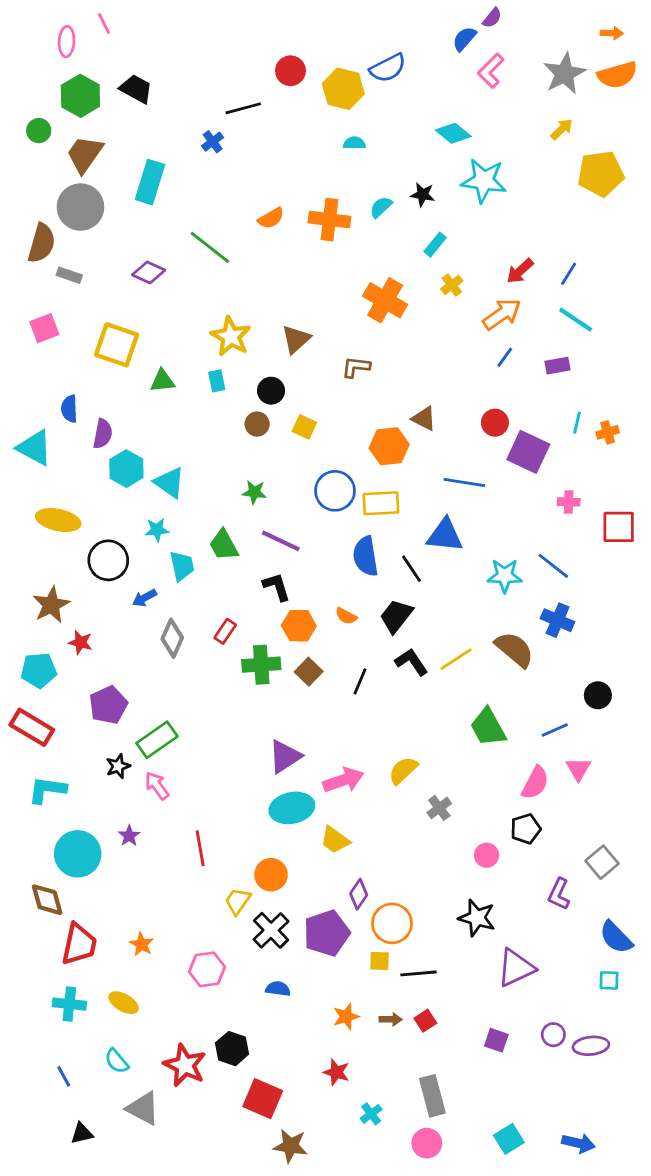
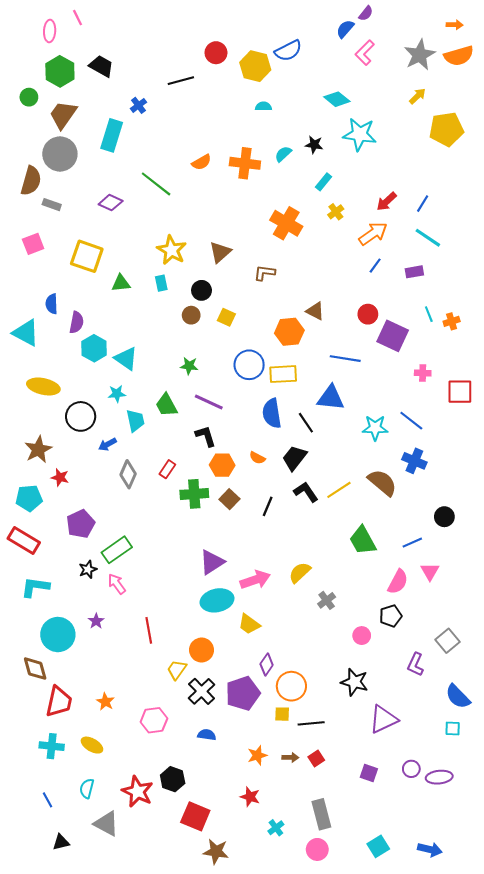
blue cross: (213, 142) -> (138, 105), moved
cyan line: (577, 423) -> (429, 314), turned -35
cyan semicircle: (117, 1061) -> (87, 788), turned 54

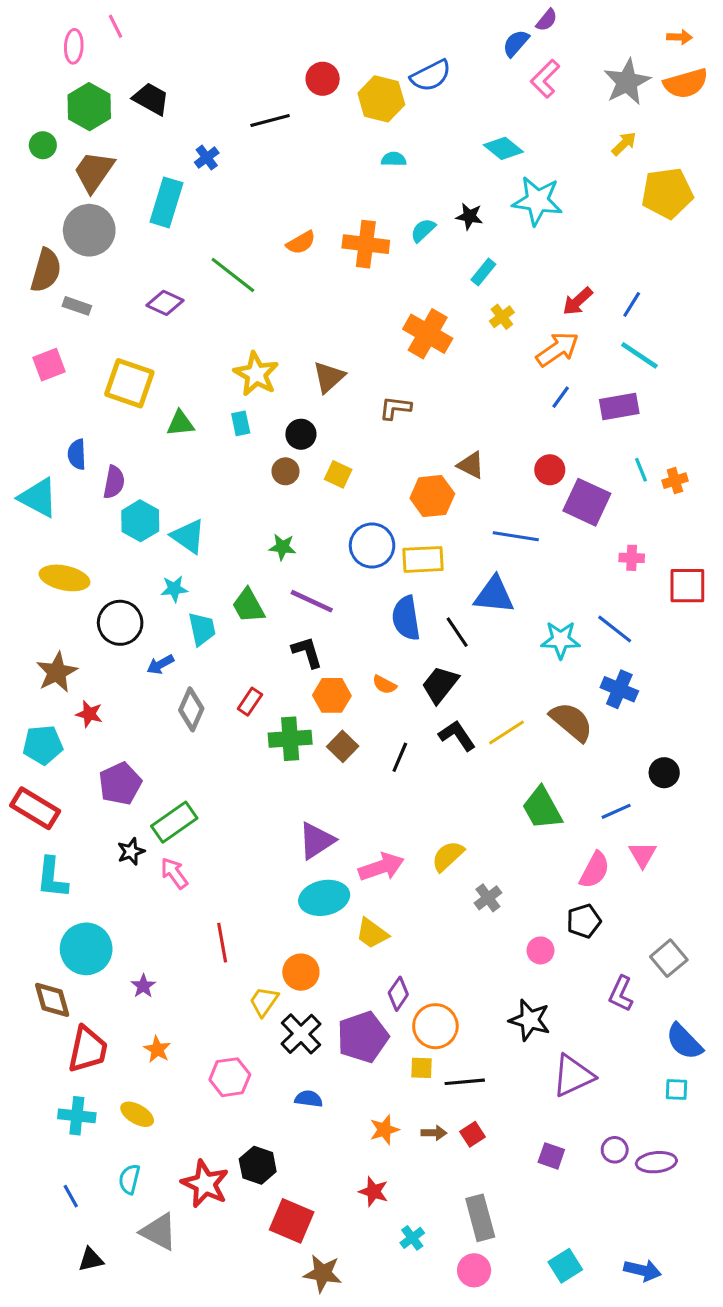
purple rectangle: (414, 272) -> (619, 406), size x1.4
cyan L-shape: (35, 587) -> (52, 878), turned -92
purple star: (96, 621) -> (143, 986), moved

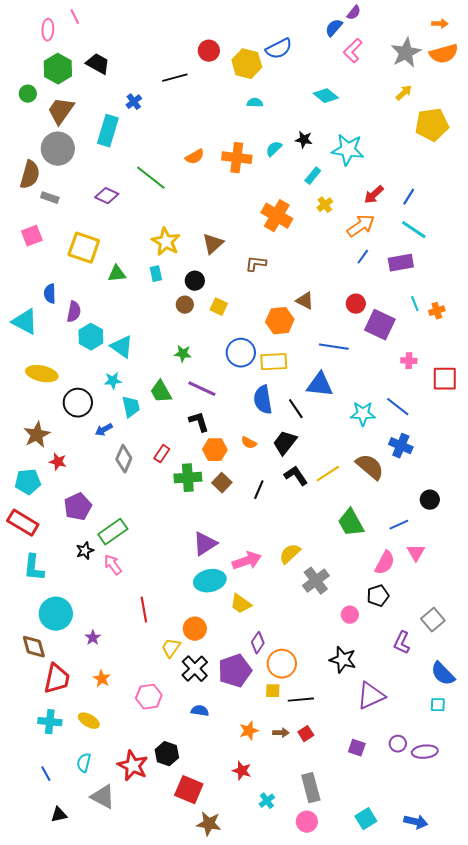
cyan star: (537, 201) -> (348, 150), moved
gray cross: (488, 898) -> (316, 581), size x1.5

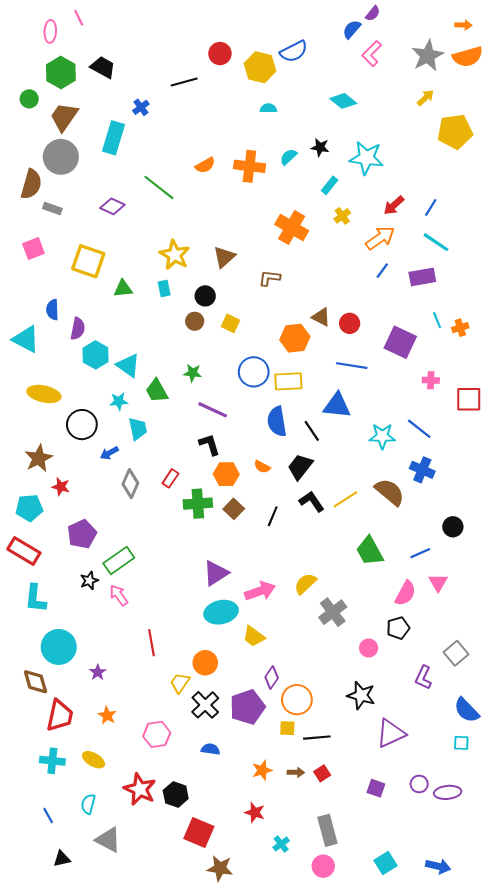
red circle: (356, 304) -> (350, 323), moved
green trapezoid: (161, 392) -> (157, 391), moved
red star: (133, 766) -> (140, 789), moved

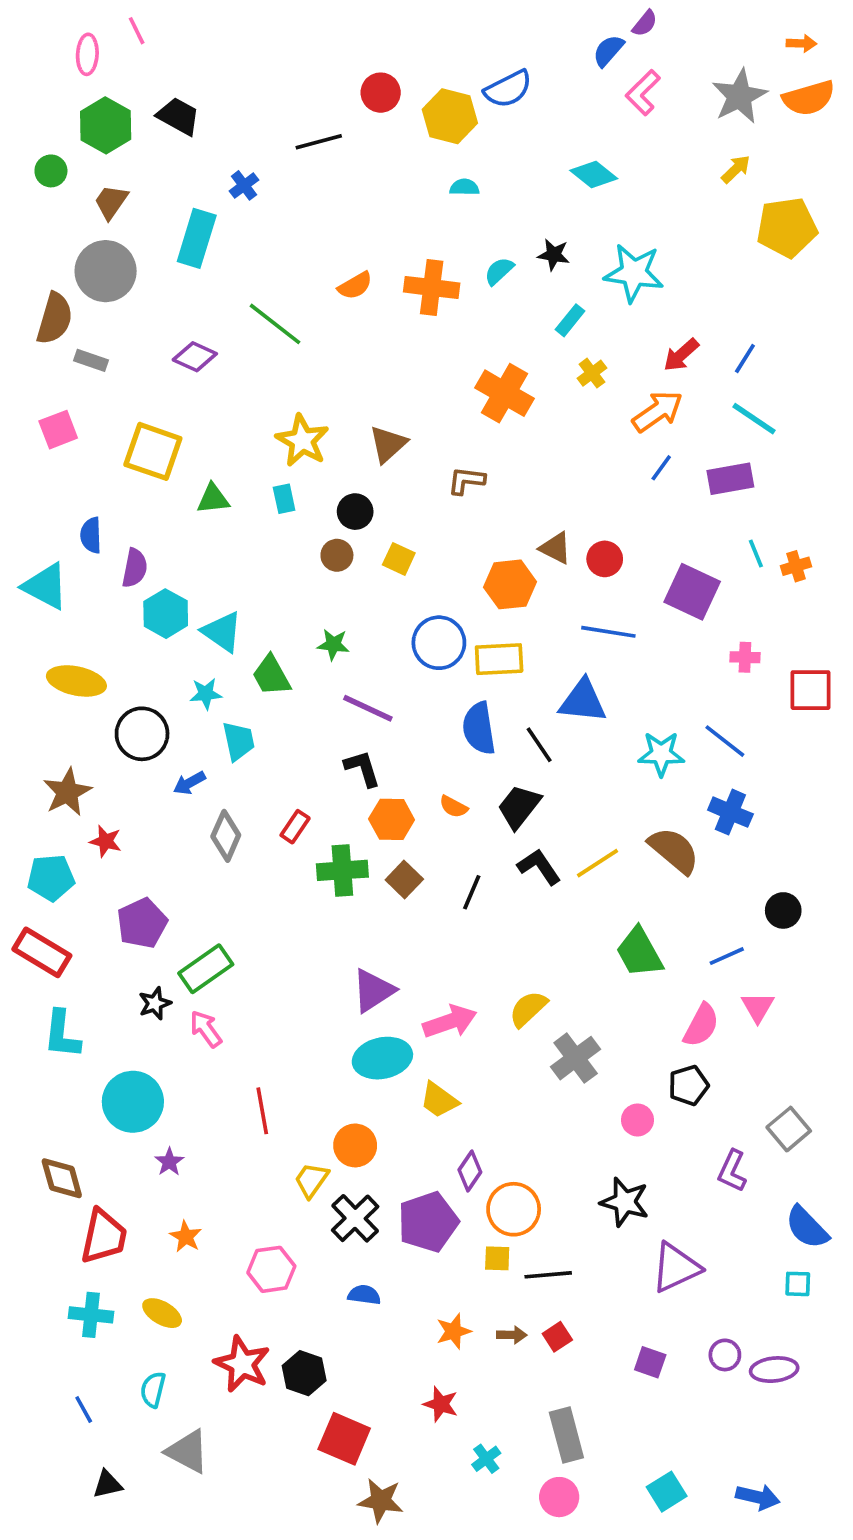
brown trapezoid: (64, 117) -> (111, 202), size x0.7
cyan circle: (59, 647) -> (133, 1102), moved

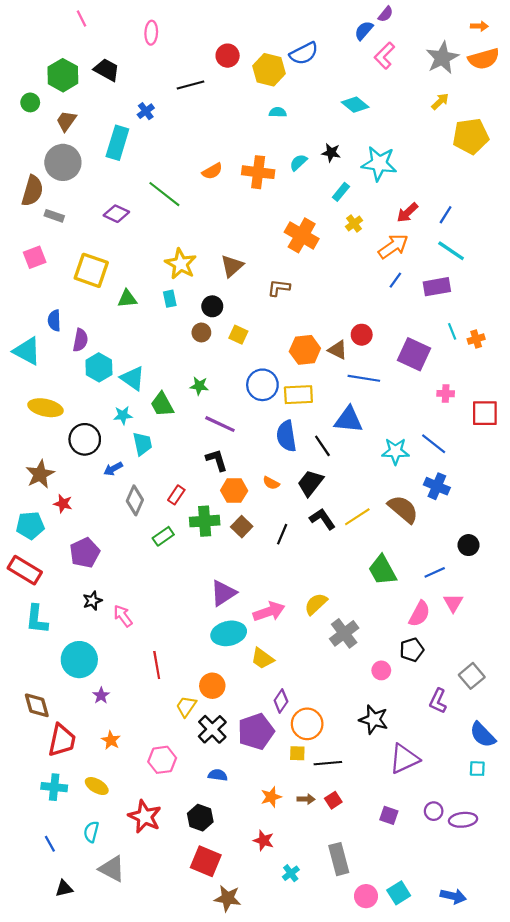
pink ellipse: (87, 54) -> (151, 33), moved
brown triangle: (556, 548) -> (338, 350), moved
green rectangle: (206, 969) -> (163, 536), moved, size x0.7
black hexagon: (304, 1373) -> (200, 818), moved
pink circle: (559, 1497) -> (366, 896), moved

